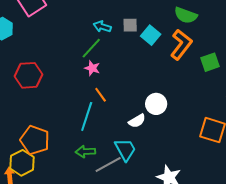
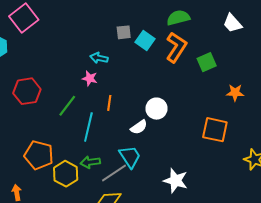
green semicircle: (186, 15) -> (178, 18), turned 150
cyan arrow: (102, 27) -> (99, 58), moved
green line: (91, 48) -> (67, 106), moved
orange line: (101, 95) -> (109, 103), moved, turned 49
yellow hexagon: (22, 163) -> (66, 174), moved

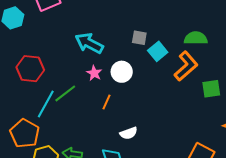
cyan arrow: (99, 58) -> (89, 43), moved, size x1.6
white circle: (157, 109) -> (122, 72), moved
cyan line: (88, 127) -> (46, 104), moved

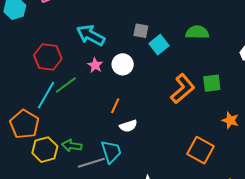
orange L-shape: (186, 66) -> (183, 89), moved
red hexagon: (30, 69) -> (48, 57), moved
orange line: (107, 102) -> (115, 106), moved

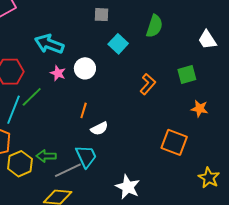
gray square: (141, 31) -> (102, 15), moved
green semicircle: (197, 32) -> (154, 26), turned 115
green square: (212, 83) -> (187, 74), moved
orange L-shape: (183, 89) -> (148, 84), size x0.7

